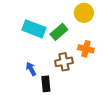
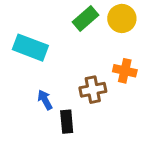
cyan rectangle: (34, 29) -> (30, 48), moved
green rectangle: (59, 32) -> (86, 18), moved

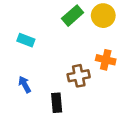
cyan rectangle: (30, 48) -> (26, 40), size x0.6
blue arrow: (45, 100) -> (25, 84), moved

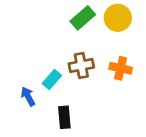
cyan rectangle: (26, 40) -> (52, 80), moved, turned -70
brown cross: (79, 76) -> (81, 65), moved

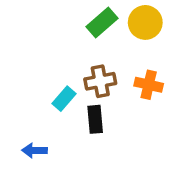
blue arrow: (28, 96) -> (35, 150), moved, turned -60
black rectangle: (64, 117) -> (95, 119), moved

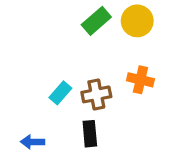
brown cross: (100, 81) -> (96, 94), moved
black rectangle: (95, 119) -> (90, 134), moved

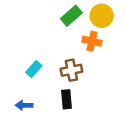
orange cross: (140, 80) -> (92, 41), moved
cyan rectangle: (60, 93) -> (34, 69), moved

